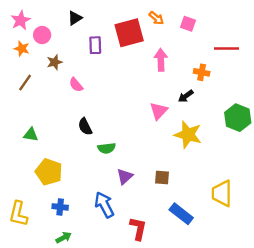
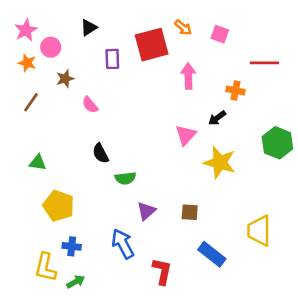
yellow L-shape: (18, 214) -> (45, 267), moved

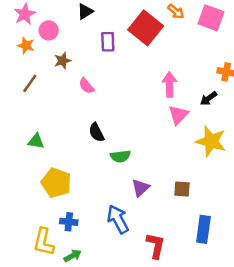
pink square: (220, 34) -> (211, 18), size x1.5
red square: (152, 45) -> (146, 28), turned -36
pink arrow: (188, 76) -> (169, 85), moved
blue rectangle: (212, 254) -> (203, 229), turned 60

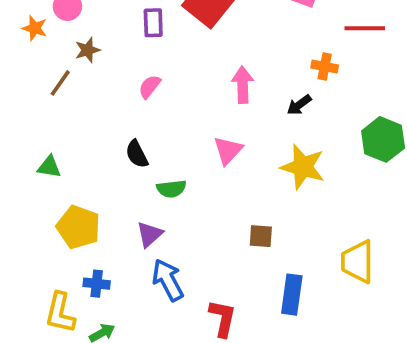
brown line: (30, 83) -> (60, 83), moved
pink semicircle: (86, 86) -> (150, 87), moved, turned 78
pink triangle: (178, 115) -> (228, 150), moved
purple triangle: (141, 188) -> (150, 234), moved

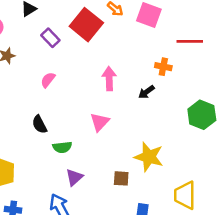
purple rectangle: (153, 23) -> (50, 38), turned -42
yellow star: (303, 167) -> (149, 157), moved
purple triangle: (150, 234) -> (74, 177), moved

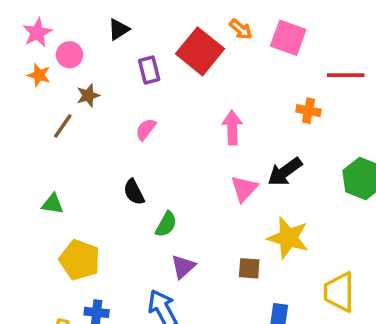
purple rectangle: (50, 38) -> (149, 70), turned 30
black arrow: (146, 92) -> (285, 172), moved, size x1.5
pink triangle: (100, 122) -> (244, 189), moved
green semicircle: (62, 147) -> (166, 224), turned -54

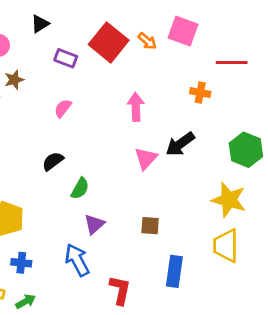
orange arrow: (241, 29) -> (147, 41), moved
purple rectangle: (149, 70) -> (66, 58), turned -55
black semicircle: (134, 192) -> (53, 161), turned 80
yellow star: (288, 238) -> (229, 200), moved

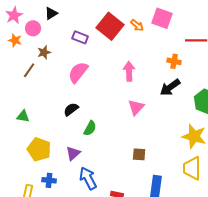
black triangle: (40, 24) -> (51, 13), moved
pink semicircle: (63, 108) -> (78, 72), size x1.6
black arrow: (180, 144) -> (170, 87), moved
purple triangle: (94, 224) -> (73, 153), moved

